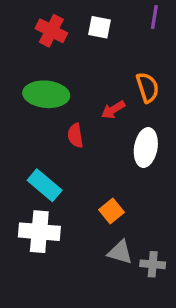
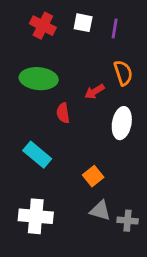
purple line: (154, 17) -> (115, 28), moved
white cross: (39, 232) -> (36, 216), moved

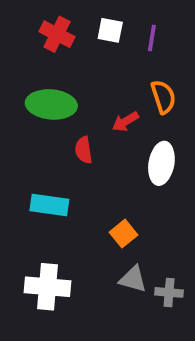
cyan rectangle: (37, 155) -> (49, 205), turned -32

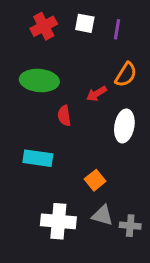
red cross: (57, 34) -> (44, 26), turned 35
orange semicircle: (163, 97) -> (126, 75), turned 50
white cross: (47, 287) -> (58, 221), moved

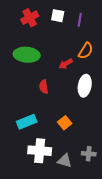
red semicircle: (64, 116) -> (44, 87), moved
cyan rectangle: (38, 158) -> (27, 122), moved, turned -30
gray triangle: (102, 215) -> (65, 161), moved

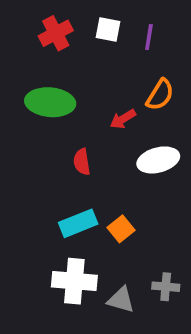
white ellipse: (85, 86) -> (158, 160), turned 65
cyan rectangle: (27, 122) -> (78, 223), moved

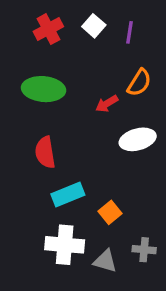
white square: (108, 30) -> (94, 26), turned 30
red semicircle: (82, 162) -> (45, 152), moved, size x1.4
orange square: (121, 229) -> (110, 212), moved

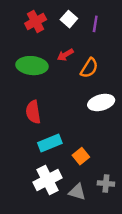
orange semicircle: (139, 83) -> (89, 68), moved
red arrow: (107, 104) -> (65, 55), moved
white cross: (65, 245) -> (47, 180), turned -32

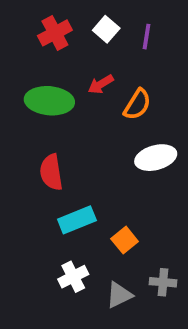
white cross: (47, 180) -> (73, 277), size x0.7
gray triangle: (77, 192) -> (119, 295), turned -42

